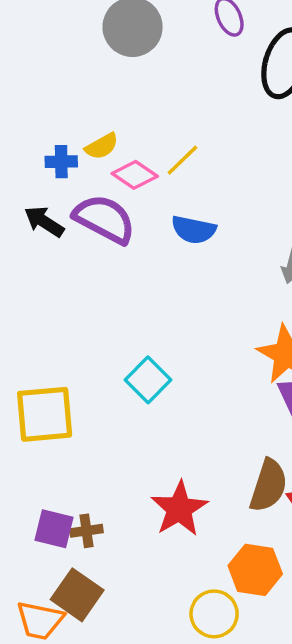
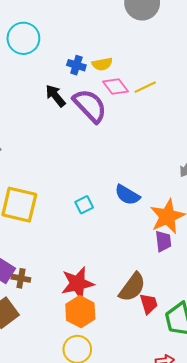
blue semicircle: (194, 230) -> (127, 195), moved
cyan square: (148, 380) -> (84, 205), size x0.7
orange hexagon: (255, 570) -> (80, 312), moved

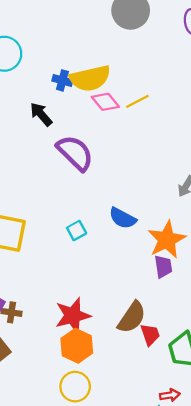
yellow semicircle: (102, 64) -> (90, 78), size x1.8
purple semicircle: (90, 106) -> (75, 153), moved

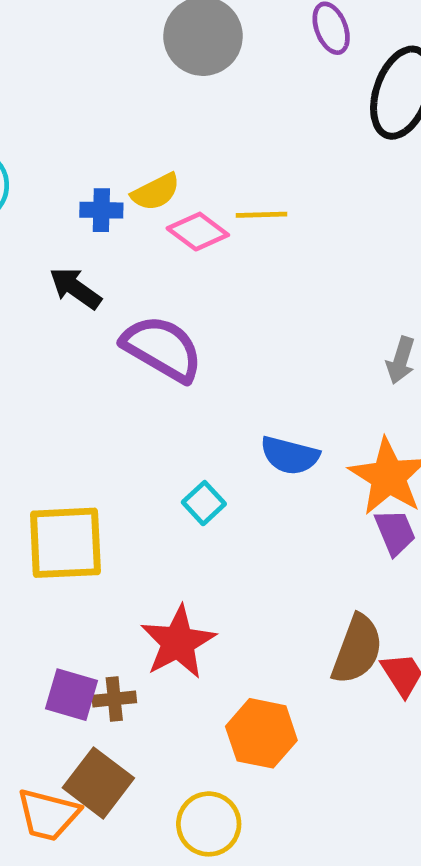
yellow semicircle: (90, 78) -> (156, 192), size x0.6
yellow line: (137, 101) -> (262, 215), turned 40
red star: (73, 316) -> (178, 642), moved
yellow circle: (75, 387) -> (209, 824), moved

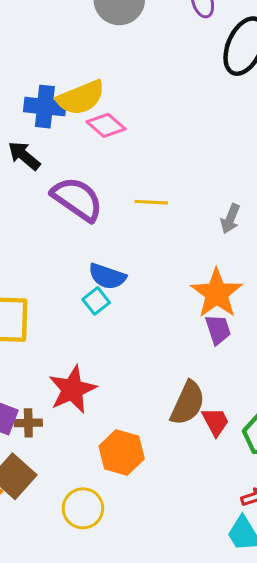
yellow semicircle: (156, 192) -> (81, 98), size x1.5
blue cross: (101, 210) -> (45, 107), size x1.5
yellow line: (262, 215) -> (151, 202), moved
blue semicircle: (290, 455) -> (107, 276), moved

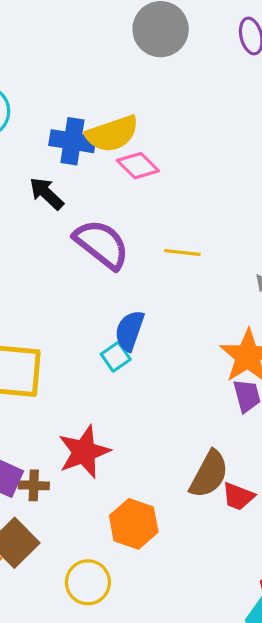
blue semicircle: (107, 276) -> (129, 331), turned 87
red trapezoid: (216, 422) -> (238, 496), turned 136

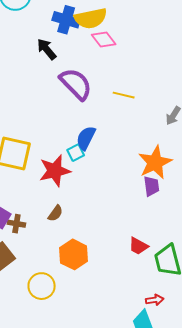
red star: (84, 452) -> (55, 171), moved
brown semicircle: (209, 474) -> (55, 213), moved, size x0.6

